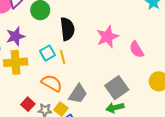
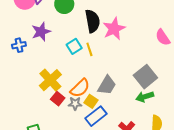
pink star: (107, 37) -> (114, 29), moved
yellow cross: (16, 62) -> (50, 80), moved, turned -35
orange semicircle: (52, 83) -> (80, 88), moved, turned 110

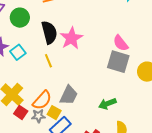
cyan square: (74, 46) -> (18, 52), moved
gray square: (145, 77) -> (118, 62), moved, turned -30

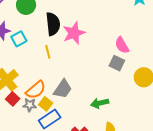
gray square: (118, 62) -> (117, 63), size x0.7

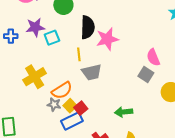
gray trapezoid: (63, 89) -> (92, 72), moved, turned 35
red square: (13, 99) -> (81, 108), moved

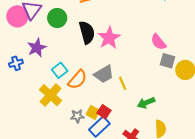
cyan square: (52, 38) -> (60, 70), moved
yellow line: (79, 54) -> (123, 83), moved
gray square: (146, 75) -> (168, 61), moved
orange semicircle: (62, 90) -> (77, 80), moved

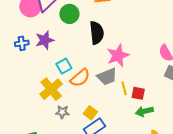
pink star: (109, 38) -> (118, 56), moved
blue cross: (16, 63) -> (22, 43), moved
red square: (104, 112) -> (138, 93), moved, turned -32
gray star: (77, 116) -> (62, 112), moved

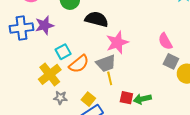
black semicircle: (97, 33) -> (97, 19), turned -70
blue cross: (22, 43) -> (21, 28), size x1.6
yellow line: (124, 88) -> (110, 78), moved
red square: (138, 93) -> (126, 98), moved

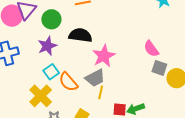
purple star: (45, 25) -> (47, 46), moved
orange semicircle: (79, 64) -> (68, 82), turned 95
yellow line: (110, 78) -> (101, 92), turned 32

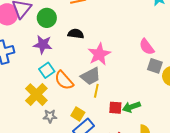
black semicircle: (80, 35) -> (76, 34), size x0.7
purple star: (47, 46) -> (43, 44), turned 30

